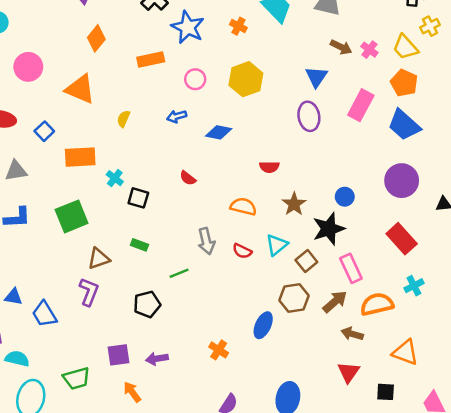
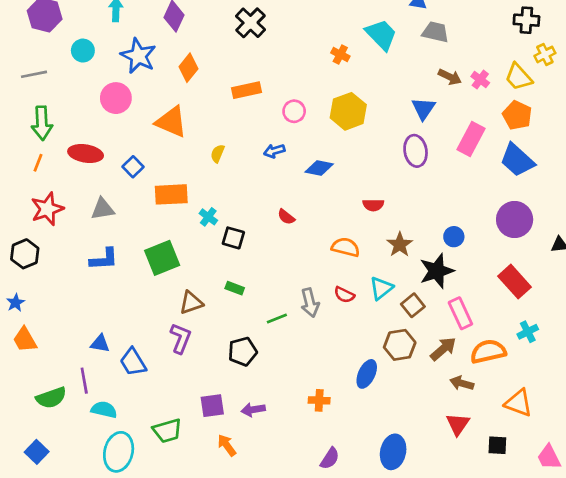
blue star: (188, 27) -> (138, 56), moved
gray arrow: (206, 241) -> (310, 303), moved
orange cross: (219, 350) -> (319, 400), turned -30

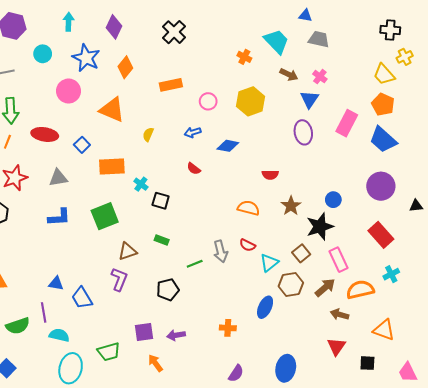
brown arrow: (450, 77) -> (289, 74), moved
pink cross: (480, 80) -> (320, 77), moved
red semicircle: (286, 217) -> (194, 169), moved
cyan triangle: (381, 288) -> (269, 263), moved

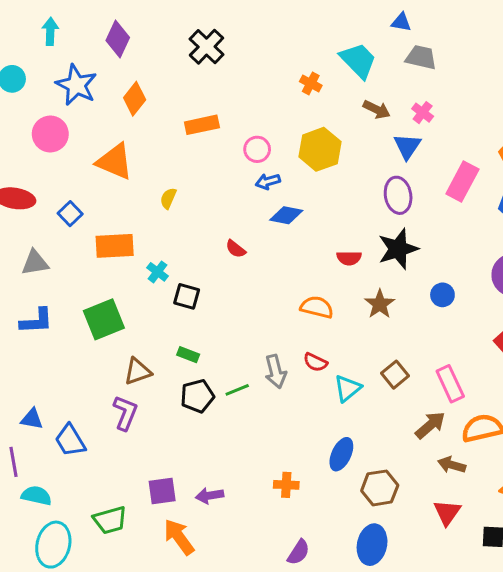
blue arrow: (193, 132) -> (268, 181), moved
black star: (320, 227) -> (398, 249), moved
brown hexagon: (291, 284) -> (380, 488), moved
black pentagon: (168, 290) -> (197, 396), moved
orange arrow: (155, 363) -> (179, 537), size x1.4

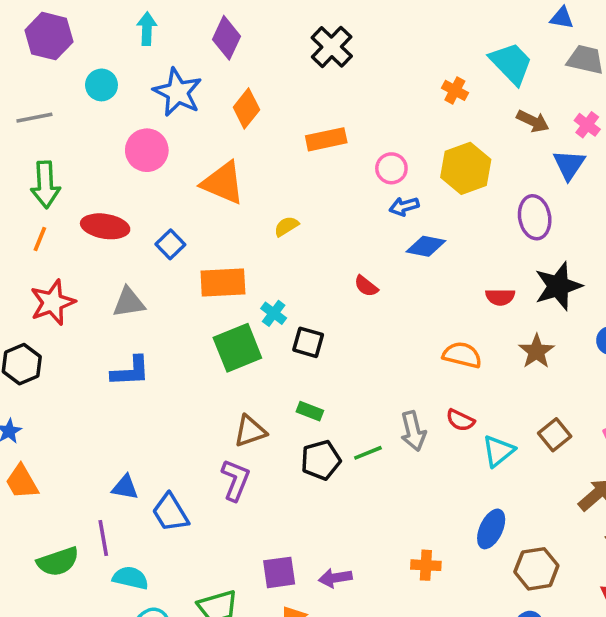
purple ellipse: (398, 195) -> (535, 217), moved
yellow semicircle: (168, 198) -> (286, 226), turned 35
green square: (104, 319) -> (237, 348), moved

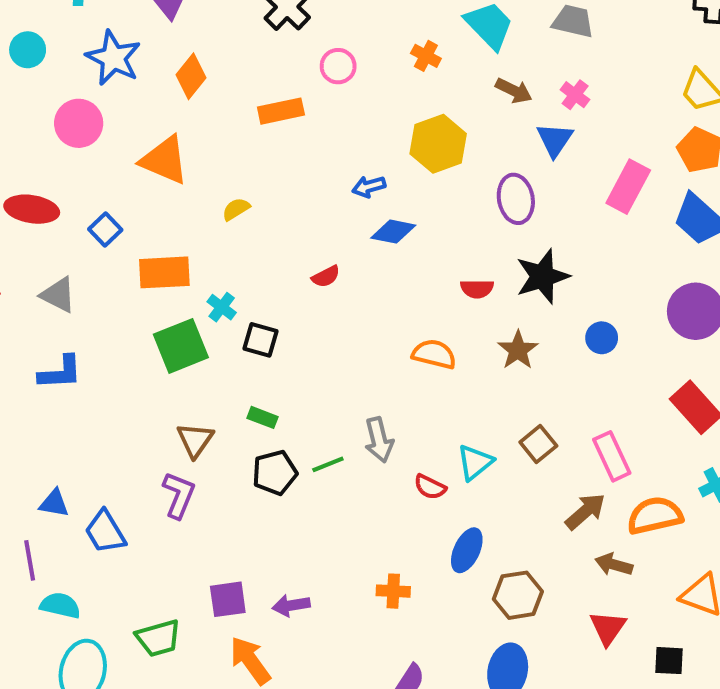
pink circle: (391, 168) -> (338, 66), moved
red semicircle: (366, 286) -> (326, 277), turned -65
gray triangle: (129, 302) -> (58, 295), turned 36
red semicircle: (460, 420) -> (430, 487), moved
brown triangle: (250, 431) -> (195, 440), turned -36

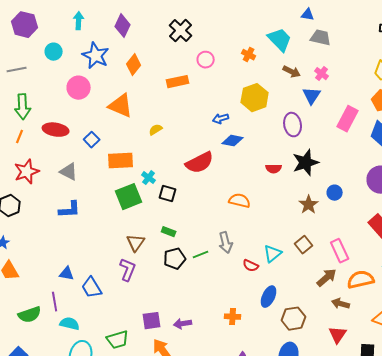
red semicircle: (326, 277) -> (200, 163), size x2.0
brown star: (518, 350) -> (309, 205), moved
orange semicircle: (434, 354) -> (240, 201), moved

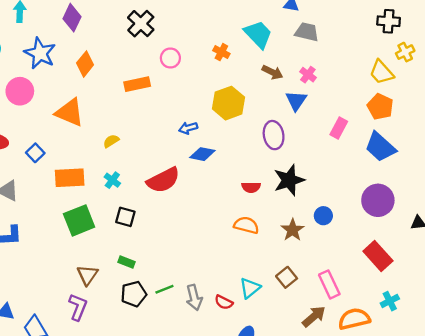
pink rectangle: (348, 119) -> (339, 128), size x0.7
cyan cross: (149, 178) -> (112, 180), moved
orange semicircle: (240, 201) -> (246, 225), moved
gray arrow: (226, 243) -> (194, 298), moved

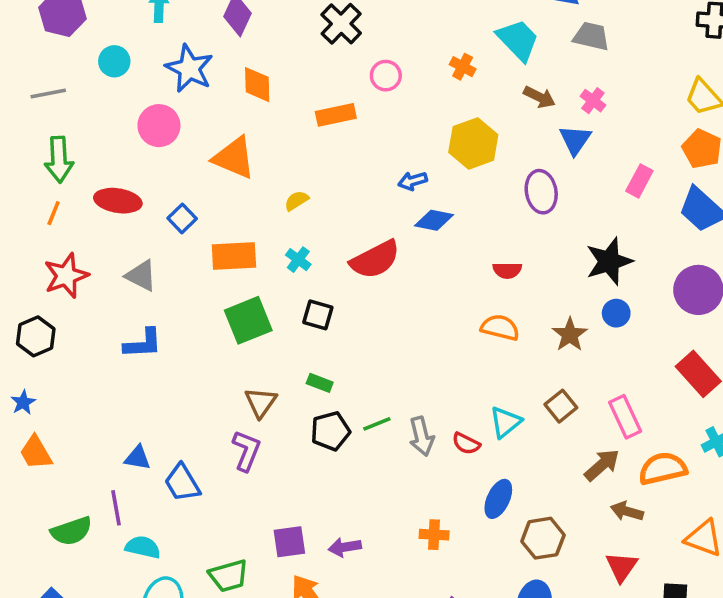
orange diamond: (85, 64) -> (257, 85), turned -40
black star: (289, 180) -> (609, 261), moved

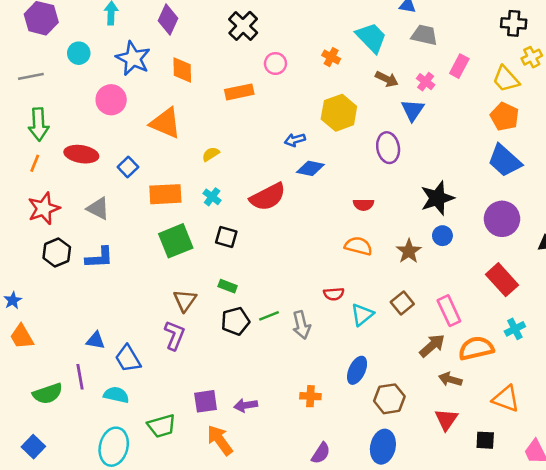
pink rectangle: (639, 181) -> (459, 66), moved
black hexagon: (36, 336) -> (57, 252), moved
red semicircle: (466, 444) -> (334, 294), moved, turned -30
cyan semicircle: (143, 547) -> (116, 395), moved

